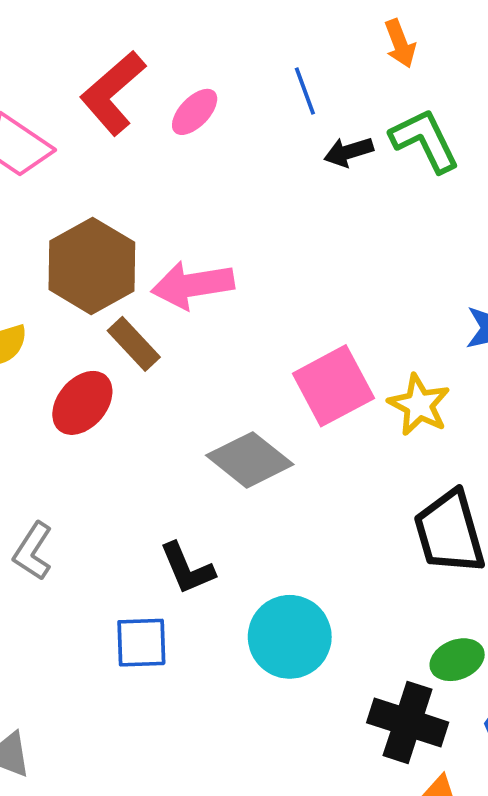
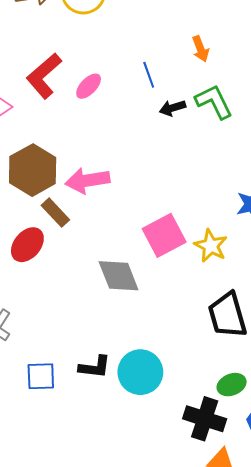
gray diamond: (250, 460) -> (119, 276), turned 30
black L-shape: (187, 568) -> (95, 367), moved, turned -60
blue square: (141, 643) -> (41, 376), moved

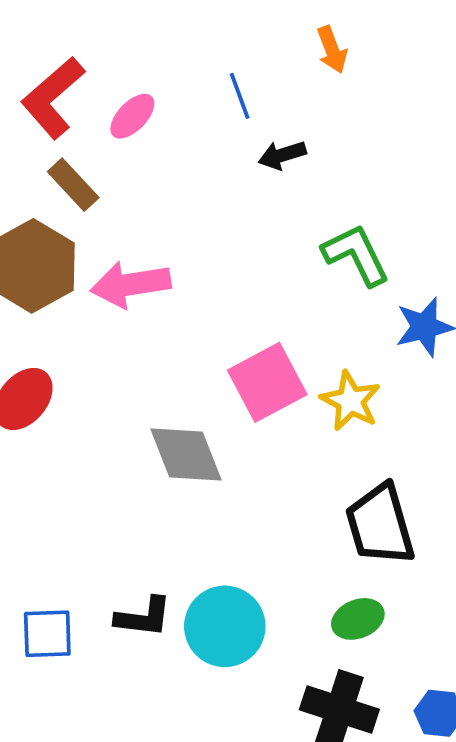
green L-shape: (214, 102) -> (356, 255), moved
brown rectangle: (55, 213) -> (73, 185), moved
green ellipse: (232, 385) -> (358, 619), moved

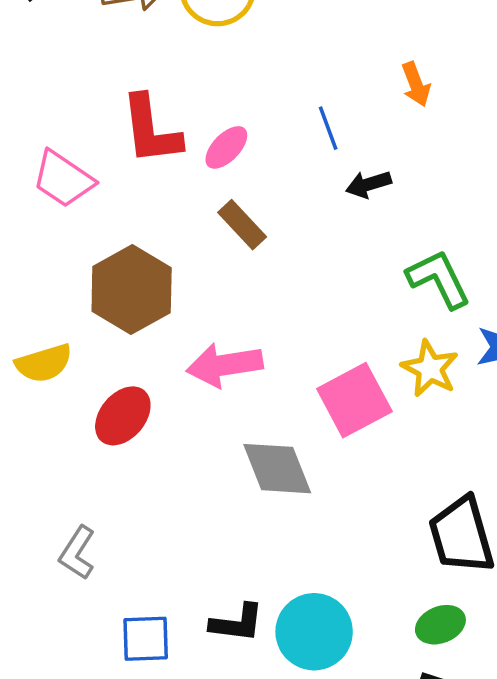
red L-shape: (53, 98) -> (151, 130), turned -56
brown rectangle: (73, 185) -> (242, 225), moved
pink arrow: (131, 284) -> (225, 365), moved
yellow star: (350, 401) -> (430, 369), moved

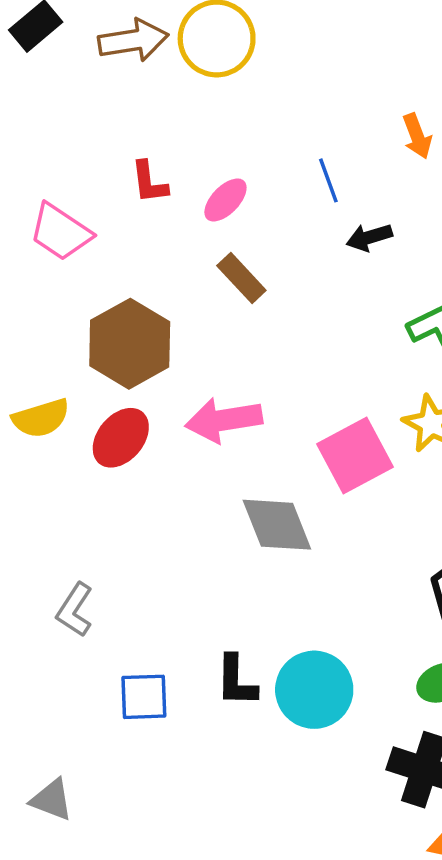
red L-shape: (151, 130) -> (149, 182), size x0.6
red ellipse: (123, 416) -> (121, 438), moved
black L-shape: (237, 623) -> (236, 681), turned 84

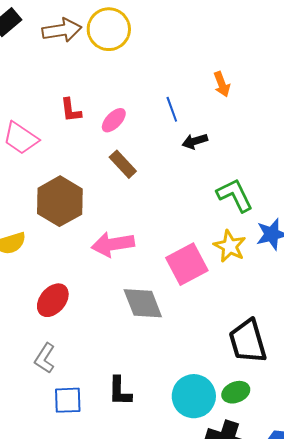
red ellipse: (121, 438) -> (53, 300), moved
gray L-shape: (75, 610) -> (45, 358), moved
cyan circle: (314, 690) -> (194, 396), moved

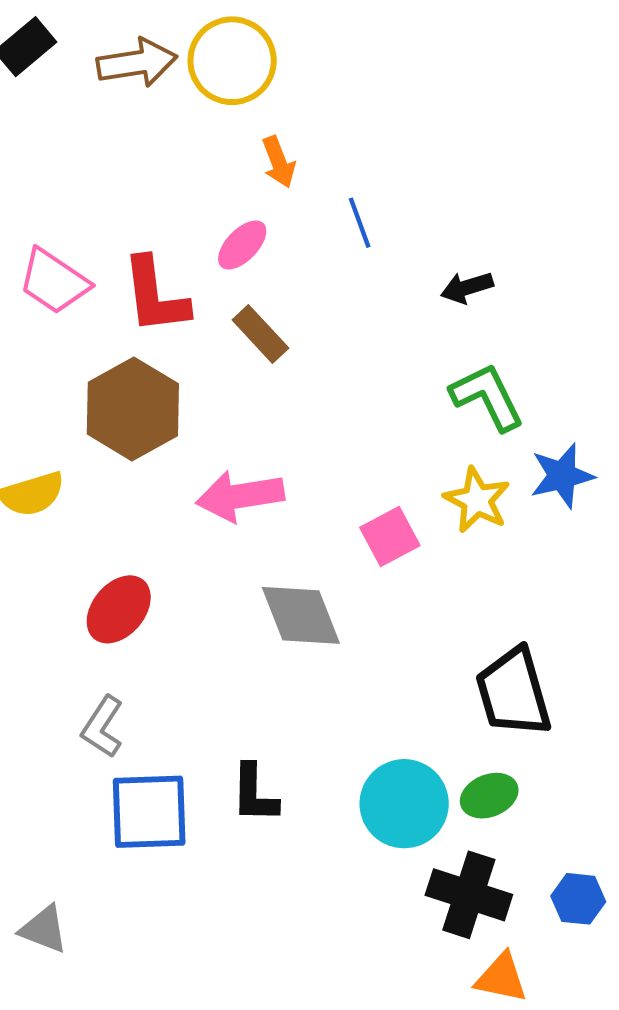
orange arrow: (222, 84) -> (279, 162), moved
red L-shape: (71, 110) -> (155, 296), moved, size x1.6
black arrow: (195, 141) -> (467, 287), moved
pink square: (187, 264) -> (390, 536), size x0.7
blue square: (68, 400) -> (149, 812), size x1.4

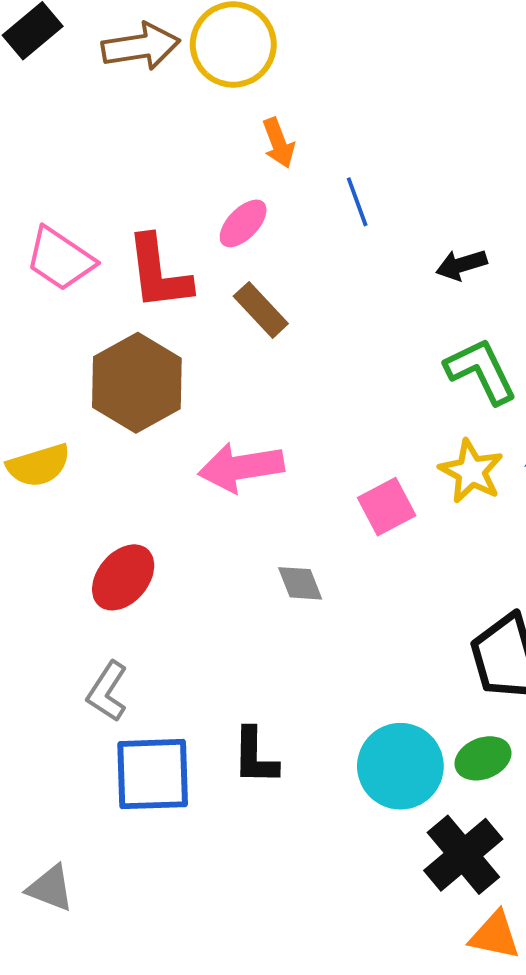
gray diamond: (301, 615) -> (300, 583), size x0.6
black cross: (469, 895) -> (463, 855), turned 32

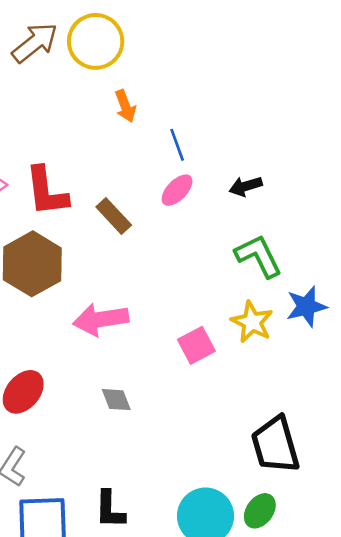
brown arrow: (141, 46) -> (35, 43), turned -30
pink ellipse: (243, 223) -> (177, 190), moved
gray diamond: (300, 583) -> (116, 400), moved
green ellipse: (483, 758) -> (260, 511), turned -32

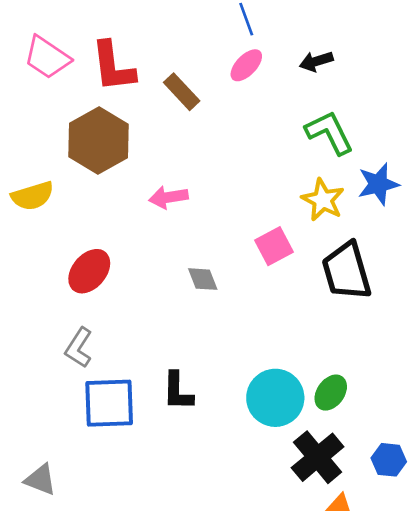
pink arrow: (101, 319) -> (168, 197), size x0.7
pink square: (196, 345) -> (274, 246), moved
gray diamond: (116, 400) -> (203, 279), moved
black trapezoid: (275, 445) -> (347, 271), moved

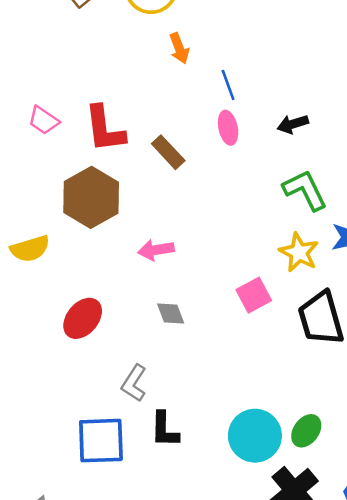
pink trapezoid: (47, 57) -> (44, 120), size x0.7
pink ellipse: (246, 65) -> (228, 128), turned -56
gray diamond: (203, 279) -> (171, 313), moved
gray L-shape: (79, 348) -> (134, 383), moved

